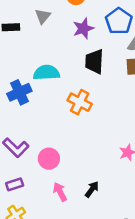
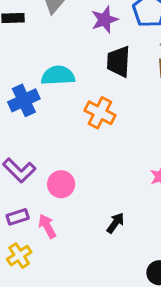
pink arrow: (60, 192) -> (47, 226), moved

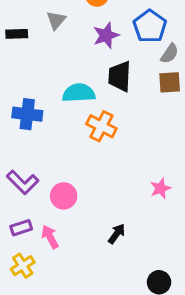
cyan semicircle: (58, 76) -> (79, 93), moved
blue cross: (24, 100) -> (27, 114), turned 32

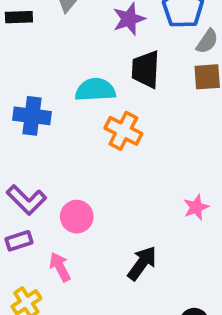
purple rectangle: (21, 228) -> (19, 241), moved
black arrow: (117, 234) -> (142, 263), size x1.4

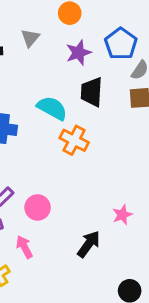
cyan semicircle: (95, 90) -> (52, 108), turned 32
pink star: (196, 207) -> (122, 215), moved

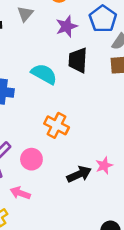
orange cross: (74, 140) -> (57, 125), moved
black arrow: (89, 244) -> (79, 174), moved, turned 30
pink arrow: (24, 247) -> (20, 193), turned -42

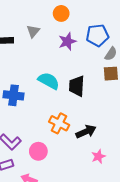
blue pentagon: (103, 19) -> (97, 35), turned 30
black trapezoid: (78, 60) -> (77, 86), moved
black arrow: (79, 174) -> (86, 132), moved

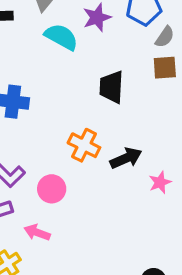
cyan semicircle: (49, 81) -> (61, 37), moved
pink star: (98, 156) -> (160, 182), moved

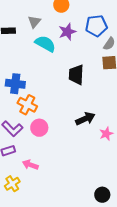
orange cross: (84, 145) -> (27, 105), moved
pink circle: (52, 189) -> (39, 128), moved

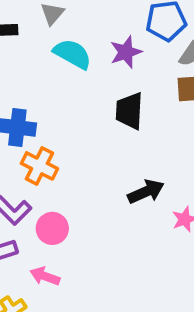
purple star: (67, 32) -> (126, 52), moved
pink circle: (39, 128) -> (52, 228), moved

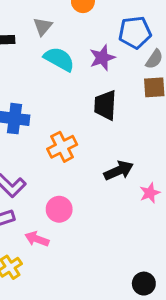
orange cross: (39, 166) -> (62, 147), moved, turned 36
pink circle: (52, 228) -> (59, 209), moved

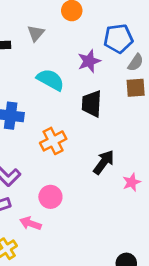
cyan semicircle: (59, 59) -> (50, 80), moved
black arrow: (119, 171) -> (104, 162), turned -30

